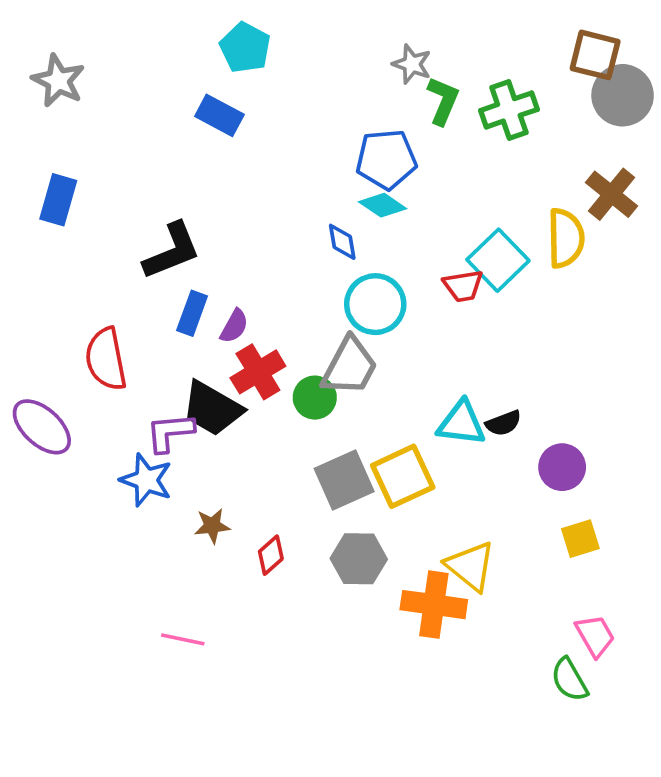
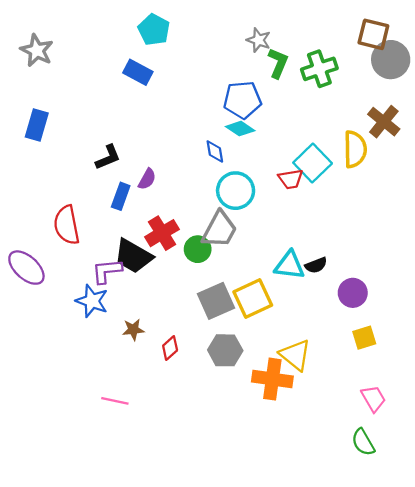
black L-shape: (172, 251) -> (108, 157), size x0.7
purple semicircle: (234, 326) -> (147, 179), moved
green semicircle: (569, 680) -> (363, 442), moved

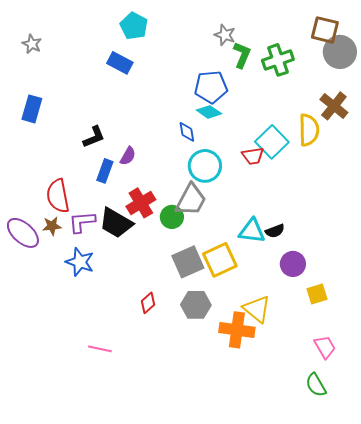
gray star: (37, 50) -> (32, 44), size x0.7
purple L-shape: (107, 271) -> (82, 222), moved
purple circle: (353, 293) -> (293, 264), moved
brown star: (133, 330) -> (52, 226), moved

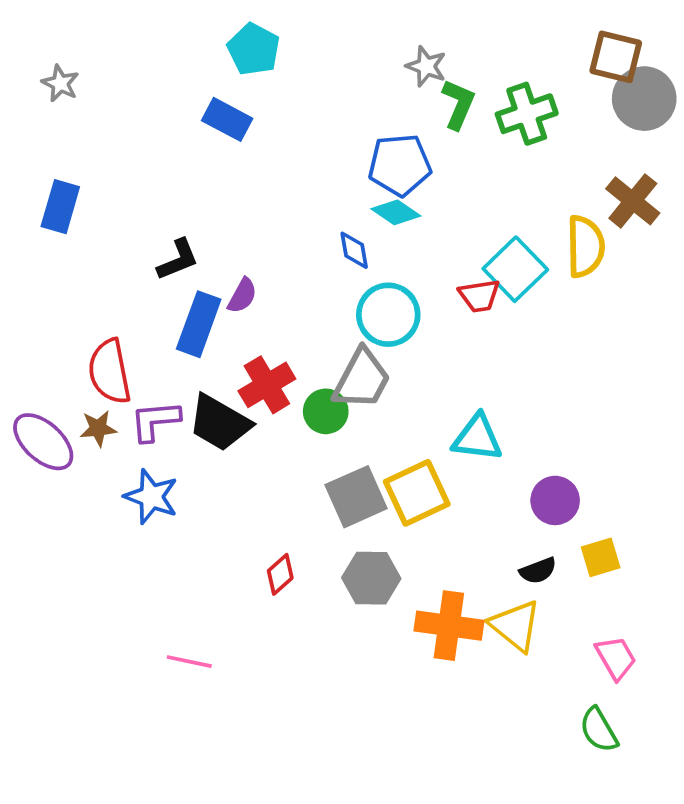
blue rectangle: (105, 171) -> (199, 324), size x1.4
black semicircle: (275, 231) -> (538, 571), moved
yellow triangle: (257, 309) -> (515, 626), moved

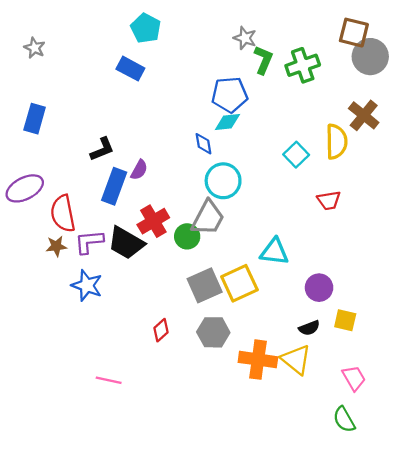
cyan diamond: (396, 212) -> (227, 122), turned -40
cyan square: (515, 269) -> (296, 155), size x0.7
red trapezoid: (479, 296) -> (329, 200), moved
purple ellipse: (43, 442) -> (25, 188), moved, turned -69
yellow square: (601, 557) -> (345, 320), turned 30

